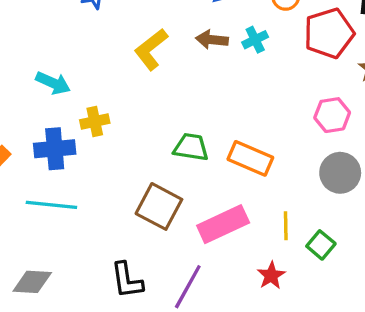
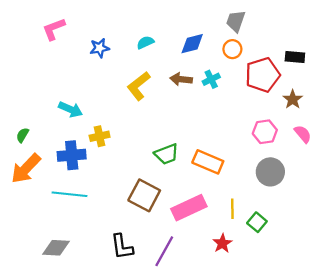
green trapezoid: (191, 147) -> (167, 154), turned 150

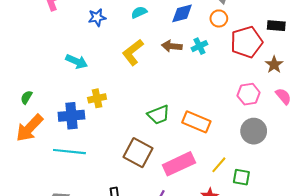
cyan arrow: (71, 109) -> (77, 61), moved
yellow line: (232, 209) -> (219, 165), turned 42
green square: (257, 222) -> (241, 177), turned -30

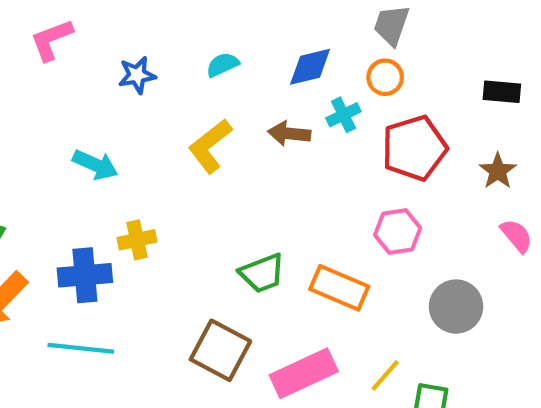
red pentagon: (247, 42) -> (414, 148), moved
cyan cross: (199, 46) -> (343, 115), moved
pink hexagon: (249, 94) -> (398, 231), moved

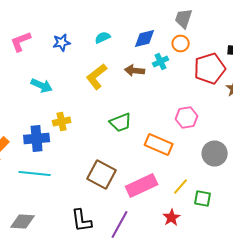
pink L-shape: (52, 40) -> (21, 42), moved
red pentagon: (414, 148) -> (210, 68), moved
green trapezoid: (262, 273) -> (121, 122), moved

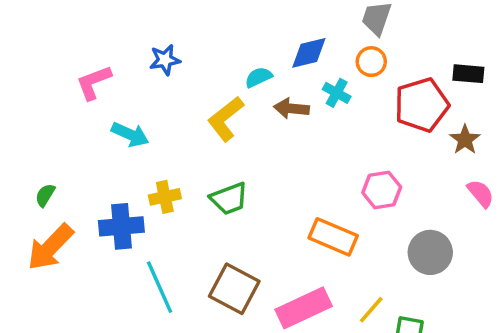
cyan semicircle: (103, 38) -> (259, 77), moved
pink L-shape: (21, 42) -> (94, 82), moved
cyan cross: (161, 62) -> (337, 93), turned -35
green trapezoid: (121, 122) -> (229, 199), moved
cyan line: (35, 174) -> (160, 287), moved, turned 60

